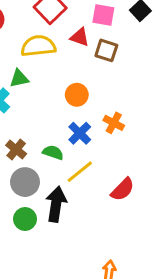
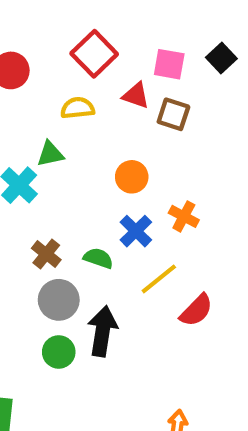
yellow semicircle: (38, 46) -> (77, 108), size x0.7
yellow line: (80, 172) -> (159, 279), moved

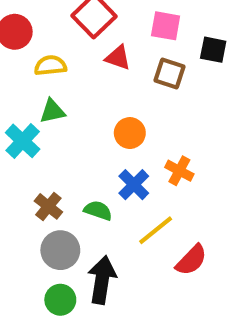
black square: (221, 58) -> (213, 50), moved, turned -36
red triangle: (136, 95) -> (118, 58), moved
yellow semicircle: (77, 108) -> (50, 66), moved

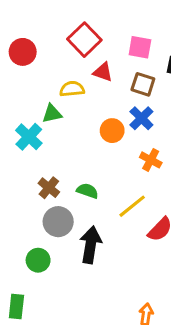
yellow semicircle: (50, 66) -> (72, 89), moved
blue cross: (134, 185) -> (141, 118), moved
green circle: (60, 300) -> (38, 260), moved

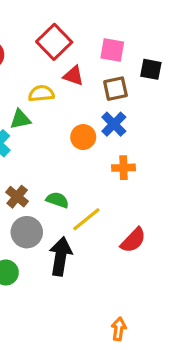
brown square: (143, 84) -> (115, 89), turned -30
orange cross: (151, 160) -> (124, 168), turned -30
yellow line: (132, 206) -> (86, 219), moved

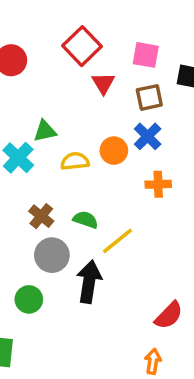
red triangle: (74, 76) -> (103, 83), turned 40
yellow semicircle: (41, 93) -> (75, 161), moved
red semicircle: (133, 240) -> (169, 315), moved

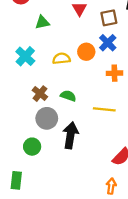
green triangle: (45, 131) -> (42, 22), moved
yellow line: (117, 241) -> (104, 109), moved, turned 45

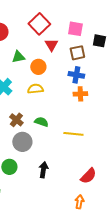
blue cross: (108, 43) -> (76, 75), turned -35
orange circle: (86, 52) -> (38, 67), moved
orange cross: (114, 73) -> (80, 94), moved
black arrow: (70, 135) -> (43, 170), moved, size x0.7

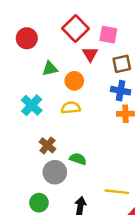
pink square: (75, 29) -> (108, 35), moved
green semicircle: (41, 122) -> (78, 159), moved
yellow line: (73, 134) -> (117, 192), moved

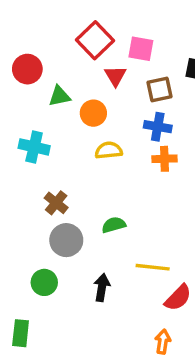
red circle: (27, 38) -> (27, 69), moved
cyan cross: (32, 105) -> (34, 147), turned -30
yellow semicircle: (71, 108) -> (109, 150), moved
green semicircle: (78, 159) -> (114, 225), moved, turned -35

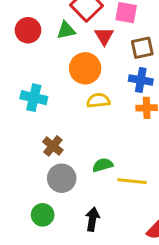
green triangle: (60, 96) -> (66, 30), moved
orange circle: (93, 113) -> (85, 68), size x1.4
yellow line: (153, 267) -> (132, 181), moved

